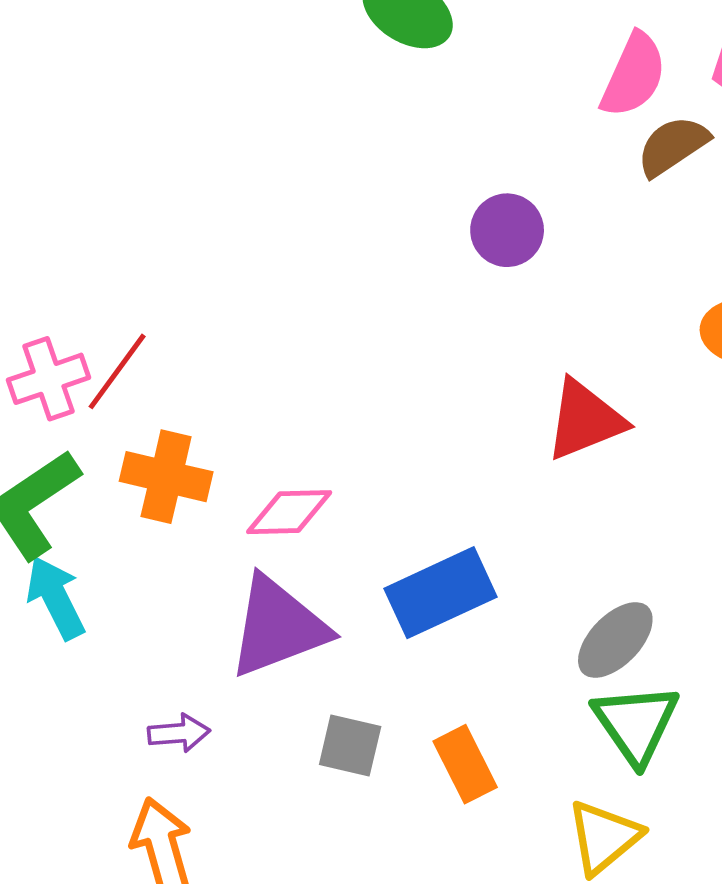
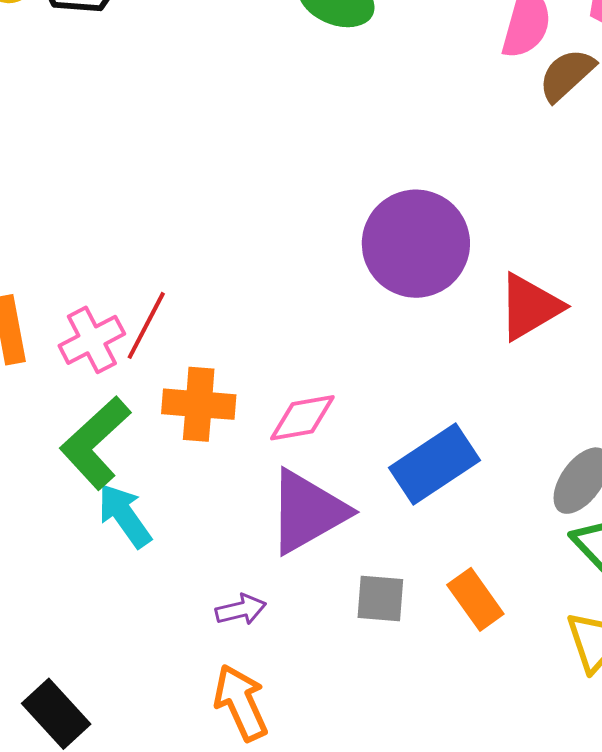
purple circle: (507, 230) -> (416, 244), moved, size x1.8

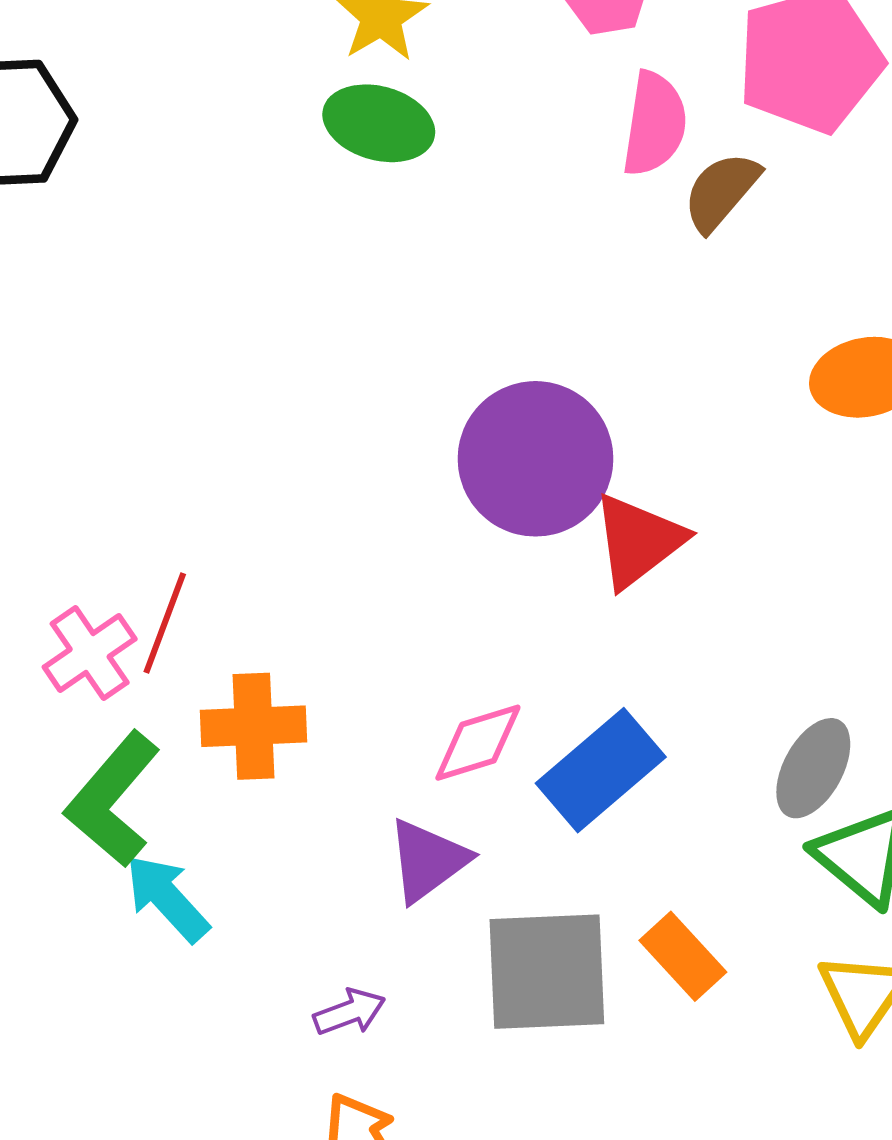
red triangle: (530, 307) -> (638, 541), moved
pink diamond: (302, 418) -> (478, 743), moved
purple triangle: (308, 512) -> (428, 860), size x0.7
gray square: (380, 599) -> (547, 972), size x1.8

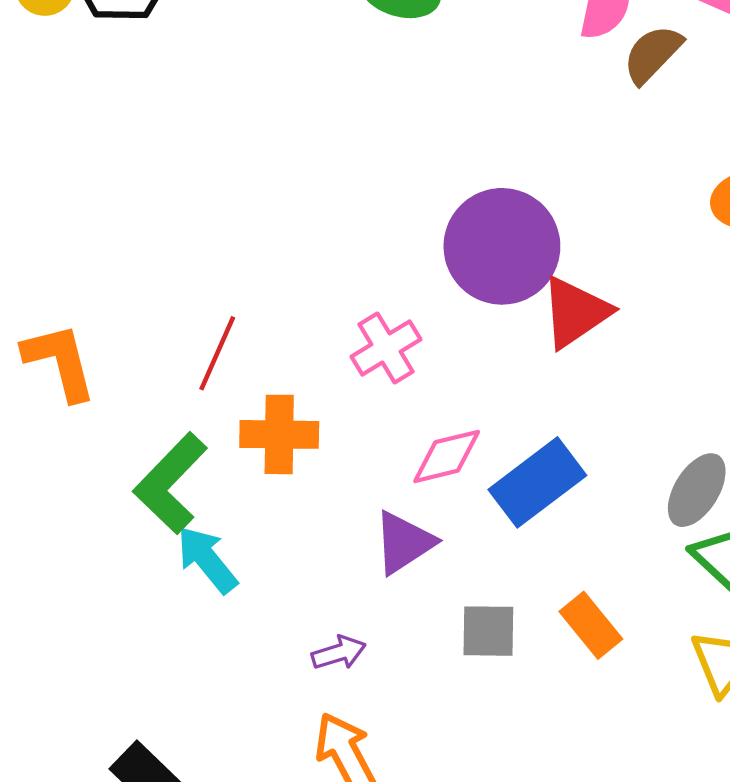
pink cross: (90, 653) -> (386, 348), moved
gray square: (547, 972) -> (488, 631), size x0.6

